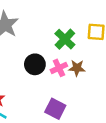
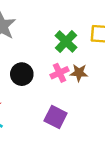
black circle: (35, 64) -> (22, 74), moved

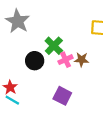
green cross: (66, 42) -> (54, 46), moved

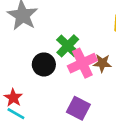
pink cross: (66, 60) -> (82, 63), size x1.5

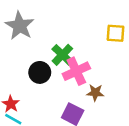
brown star: (102, 63) -> (95, 93), moved

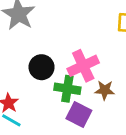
green cross: (62, 55) -> (67, 89), moved, turned -35

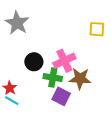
brown star: (105, 90) -> (80, 79), size x1.5

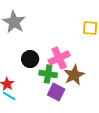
brown star: (80, 79) -> (74, 75), turned -30

